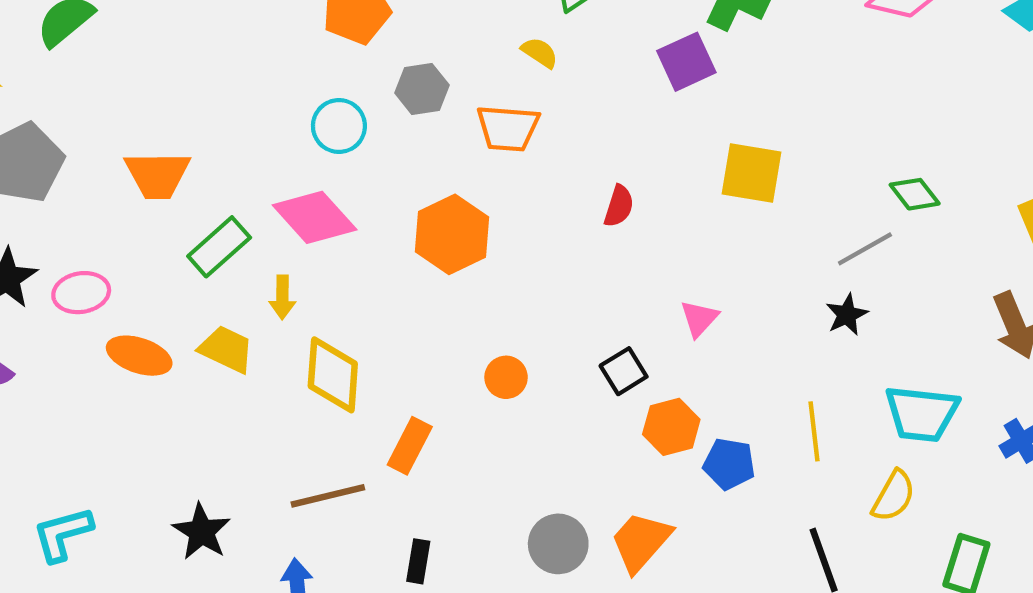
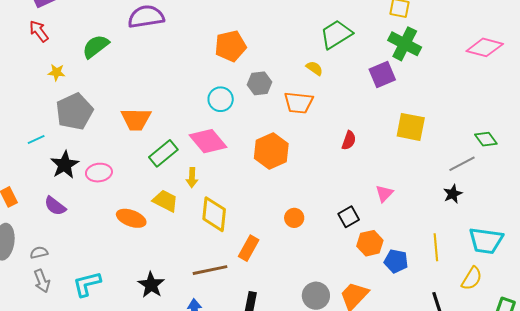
orange ellipse: (139, 356) -> (131, 218), moved

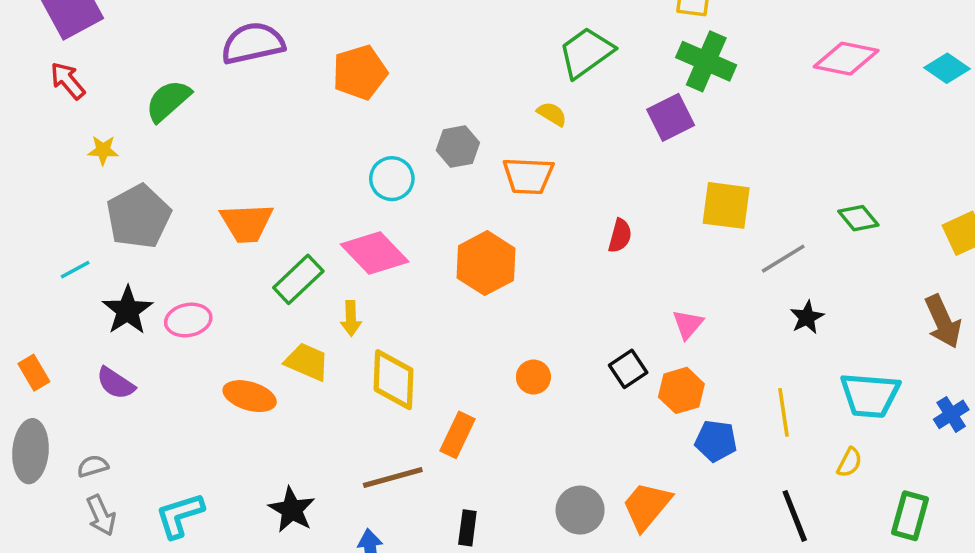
orange pentagon: (230, 46) -> (360, 72), moved
gray line: (462, 164) -> (783, 259), moved
orange hexagon: (370, 243) -> (681, 390), moved
yellow semicircle: (472, 278) -> (849, 462), size x0.7

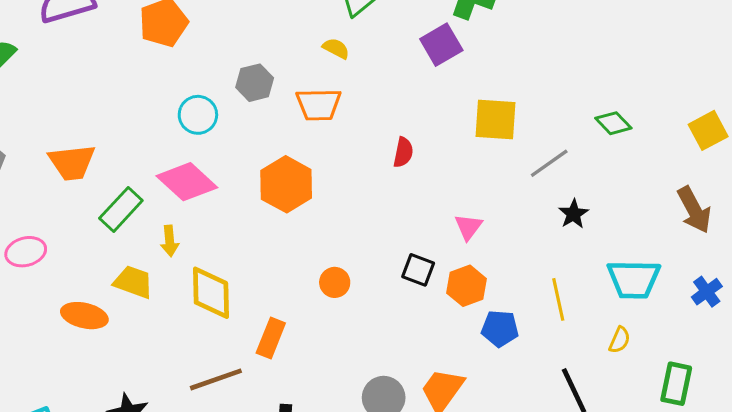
black square: (628, 369) -> (418, 270), turned -32

